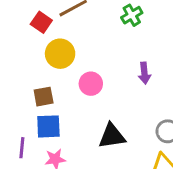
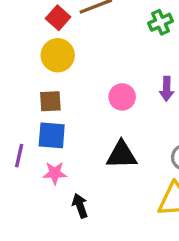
yellow circle: (60, 54) -> (58, 55), moved
pink circle: (91, 84) -> (122, 97), moved

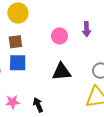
pink star: (55, 173) -> (13, 102), moved

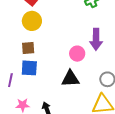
purple arrow: (87, 29) -> (96, 39), size x1.5
pink circle: (59, 36) -> (77, 54), moved

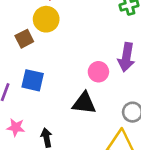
brown square: (28, 48) -> (24, 39), moved, turned -32

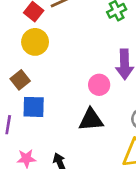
brown square: (24, 39) -> (20, 80), moved

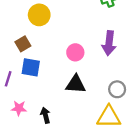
pink circle: (99, 85) -> (75, 52), moved

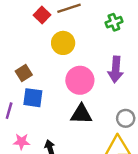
yellow circle: (39, 15) -> (63, 43), moved
pink circle: (75, 52) -> (80, 80), size x1.5

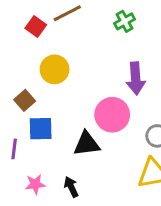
yellow circle: (63, 43) -> (55, 69), moved
pink circle: (80, 80) -> (112, 115), moved
black triangle: (81, 114) -> (87, 144), moved

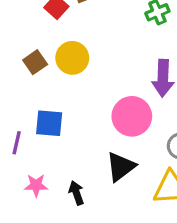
brown square: (25, 100) -> (35, 62), moved
black triangle: (87, 144) -> (121, 167), moved, turned -36

